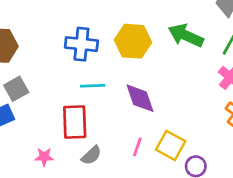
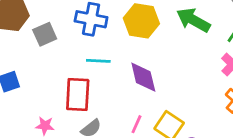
gray square: (16, 89) -> (45, 34), moved

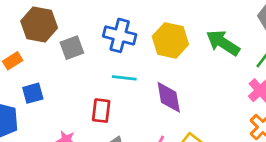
red rectangle: (78, 95) -> (101, 111), size x0.7

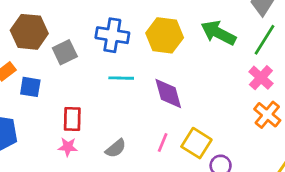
blue square: (33, 93) -> (30, 87), moved, turned 30
red rectangle: (101, 111) -> (72, 119), moved

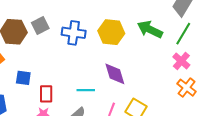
gray square: (65, 52) -> (40, 26), moved
cyan line: (121, 78) -> (86, 90), moved
blue square: (30, 87) -> (23, 78), moved

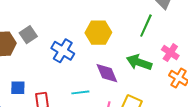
green arrow: (150, 29) -> (139, 62), moved
blue cross: (74, 33) -> (63, 51), moved, turned 30
green line: (183, 34) -> (146, 26), moved

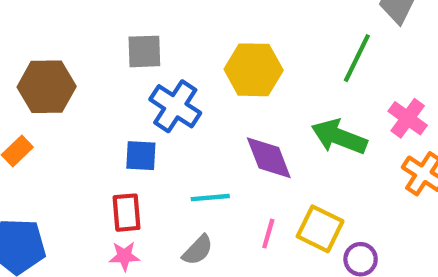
gray square: (28, 35) -> (144, 51), moved, turned 30
blue square: (18, 88) -> (141, 156), moved

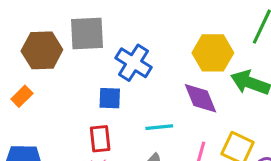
gray square: (144, 51) -> (87, 34), moved, size x1.4
yellow hexagon: (254, 70) -> (213, 53), moved

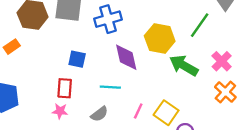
blue cross: (134, 63) -> (108, 19), moved, turned 32
purple diamond: (200, 98) -> (126, 57), moved

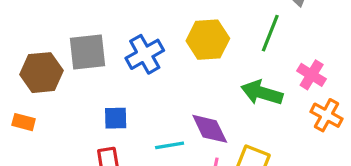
yellow hexagon: (160, 39) -> (208, 40), moved
orange rectangle: (12, 47) -> (24, 122), turned 63
purple diamond: (126, 57) -> (210, 129), moved

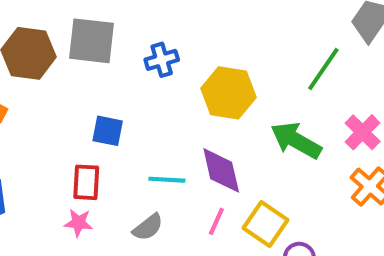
yellow hexagon: (208, 40) -> (228, 93), moved
blue cross: (145, 54) -> (162, 60), size x0.7

